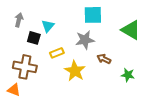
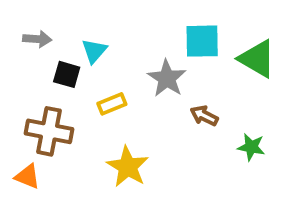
cyan square: (93, 15) -> (202, 41), moved
gray arrow: (19, 20) -> (37, 39), turned 80
gray star: (85, 40) -> (167, 78), turned -30
yellow star: (75, 71) -> (128, 167), moved

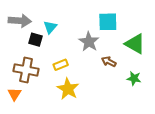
gray arrow: (37, 39) -> (20, 21), size x1.5
green triangle: (257, 59) -> (135, 44), moved
yellow rectangle: (112, 104) -> (61, 65), moved
orange triangle: (27, 177) -> (14, 94), turned 40

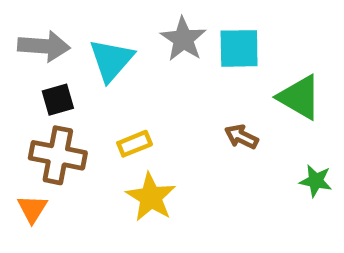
cyan triangle: (50, 27) -> (111, 60), size x1.5
black square: (35, 40) -> (58, 100), moved, turned -32
gray star: (89, 42) -> (183, 39), moved
green star: (134, 78) -> (316, 181), moved

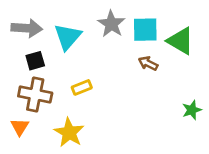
green triangle: (299, 97) -> (180, 41), moved
brown arrow: (241, 137) -> (148, 63), moved
green star: (316, 181) -> (192, 110), turned -30
yellow star: (151, 197) -> (69, 133), moved

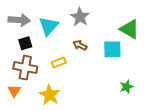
cyan square: (145, 30) -> (112, 49), moved
brown arrow: (148, 63) -> (80, 45), moved
green star: (192, 110) -> (126, 87), moved

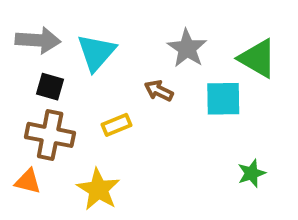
gray star: (80, 17) -> (187, 48), moved
black square: (25, 43) -> (50, 87), turned 32
orange triangle: (14, 91) -> (28, 181), turned -48

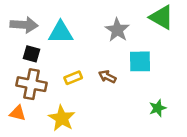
cyan triangle: (96, 52) -> (61, 32), turned 48
green triangle: (258, 58) -> (161, 17), moved
brown arrow: (159, 91) -> (107, 77), moved

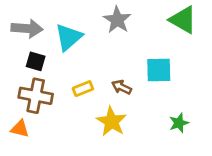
gray star: (117, 30) -> (117, 20), moved
cyan triangle: (61, 32) -> (69, 37), turned -40
yellow star: (62, 118) -> (112, 122), moved

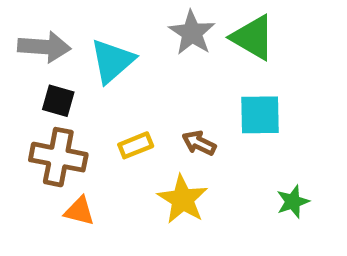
green triangle: (183, 20) -> (253, 37), moved
orange triangle: (20, 129) -> (79, 211), moved

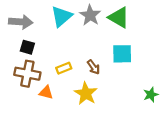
cyan triangle: (112, 61) -> (62, 16), moved
brown arrow: (199, 143) -> (93, 67), turned -152
green star: (293, 202) -> (151, 95), moved
orange triangle: (79, 211) -> (46, 92), moved

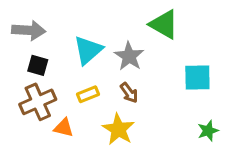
gray star: (90, 15) -> (129, 56), moved
cyan triangle: (62, 16) -> (88, 50), moved
cyan square: (122, 54) -> (197, 78), moved
brown cross: (27, 74) -> (38, 102), turned -35

